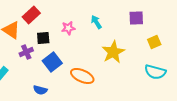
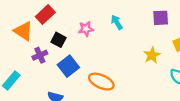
black square: (43, 38) -> (58, 40), turned 32
yellow star: (113, 52) -> (152, 55), moved, size x0.7

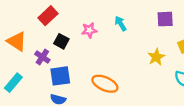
orange triangle: (23, 31) -> (17, 41), moved
purple cross: (40, 55) -> (42, 57), turned -32
blue square: (68, 66) -> (60, 76), moved, turned 30

